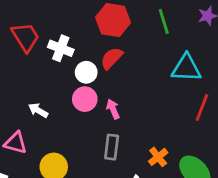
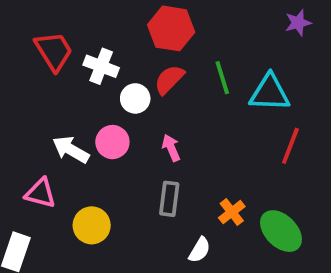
green line: (164, 21) -> (222, 78), moved
pink circle: (85, 99) -> (112, 142), moved
white arrow: (38, 110) -> (71, 150), size x1.4

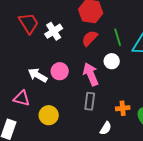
white cross: (101, 66) -> (54, 31), turned 36
white circle: (135, 98) -> (112, 61), moved
pink arrow: (171, 148) -> (91, 74), size x1.6
orange cross: (232, 212) -> (123, 108), turned 32

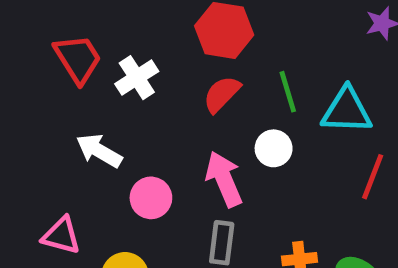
pink circle: (60, 71) -> (151, 198), moved
white arrow: (38, 75) -> (99, 151), moved

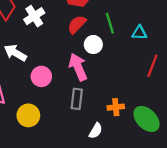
cyan triangle: (347, 111) -> (139, 33), size x0.6
white circle: (274, 148) -> (93, 45), moved

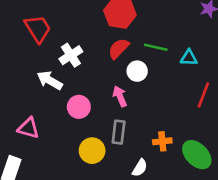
white cross: (34, 16) -> (71, 55), moved
green line: (110, 23) -> (156, 47), turned -60
pink arrow: (78, 67) -> (120, 96), size x0.7
yellow circle: (28, 115) -> (92, 151), moved

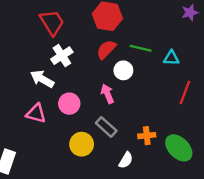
red trapezoid: (38, 29) -> (52, 22), moved
pink triangle: (28, 128) -> (36, 113), moved
gray rectangle: (119, 132) -> (106, 127), turned -55

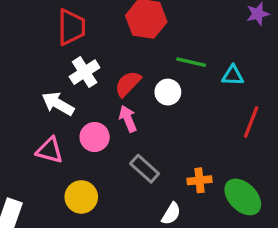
red trapezoid: (52, 22) -> (71, 27), turned 32
red semicircle: (106, 49) -> (128, 84), moved
pink arrow: (107, 94) -> (128, 119), moved
yellow circle: (82, 144) -> (81, 197), moved

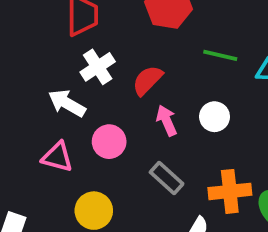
white circle: (168, 92) -> (215, 117), moved
pink arrow: (128, 119) -> (167, 121), moved
orange cross: (199, 180) -> (230, 191), size x1.5

